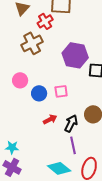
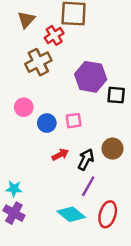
purple line: (73, 145) -> (88, 186), turned 42

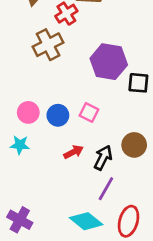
pink circle: (24, 107) -> (28, 112), moved
pink square: (74, 121) -> (89, 112), turned 35
cyan star: (14, 189) -> (20, 145), moved

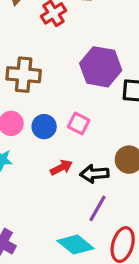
brown cross: (48, 45) -> (24, 75), moved, turned 32
black arrow: (103, 158) -> (94, 174), turned -120

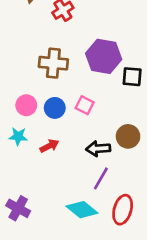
brown cross: (24, 75) -> (53, 63), moved
red arrow: (61, 167) -> (49, 146), moved

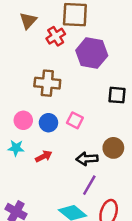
purple hexagon: (104, 56) -> (92, 53), moved

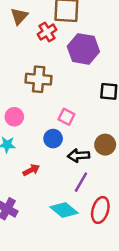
blue circle: (48, 123) -> (53, 139), moved
red arrow: (44, 156) -> (31, 170), moved

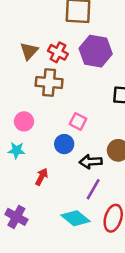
brown triangle: (19, 16) -> (29, 51), moved
red cross: (47, 32) -> (58, 52), moved, turned -30
red arrow: (31, 170) -> (42, 177), turned -35

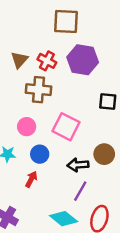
pink circle: (24, 121) -> (27, 127), moved
pink square: (78, 121) -> (66, 127), size x1.6
blue circle: (64, 144) -> (40, 154), moved

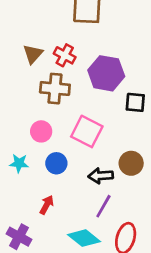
purple hexagon: (83, 60) -> (106, 73), moved
red arrow: (31, 179) -> (47, 205), moved

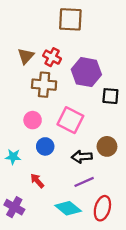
cyan star: (19, 163) -> (13, 157), moved
red arrow: (47, 205) -> (37, 181), turned -70
purple line: (103, 206) -> (84, 182), turned 36

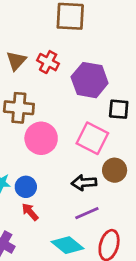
brown cross: (44, 85) -> (19, 108), moved
pink circle: (33, 120) -> (41, 138), moved, size x1.5
pink square: (70, 120) -> (92, 138), moved
blue circle: (45, 146) -> (26, 187), moved

